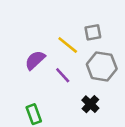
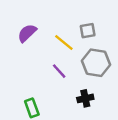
purple semicircle: (35, 60) -> (27, 33), moved
black cross: (90, 104) -> (85, 98), turned 35

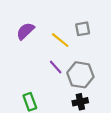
gray hexagon: (96, 63) -> (80, 75), moved
black cross: (85, 98) -> (80, 102), moved

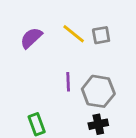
yellow line: (60, 40) -> (74, 34), moved
purple line: (56, 67) -> (68, 82), turned 40

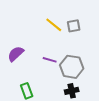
purple semicircle: (31, 38) -> (16, 54), moved
purple line: (68, 82) -> (50, 60), turned -72

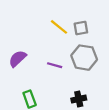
gray hexagon: (72, 67) -> (84, 58), moved

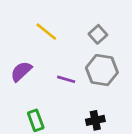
yellow line: (59, 27) -> (46, 32), moved
gray square: (81, 28) -> (98, 34), turned -32

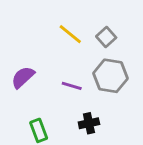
yellow line: (46, 32) -> (70, 34), moved
black cross: (95, 120) -> (89, 123), moved

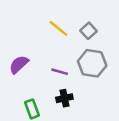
black cross: (89, 123) -> (64, 98), moved

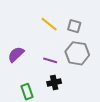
gray square: (89, 31) -> (74, 26), turned -32

